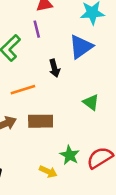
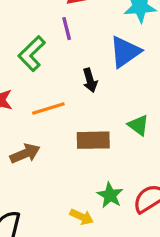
brown rectangle: (41, 121) -> (93, 140), moved

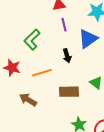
purple line: (67, 29) -> (64, 25), moved
brown arrow: (25, 154) -> (28, 100), turned -126

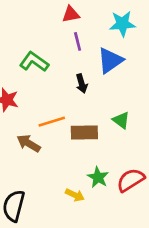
green L-shape: (32, 40) -> (34, 62), turned 80
orange line: (42, 73) -> (52, 122), moved

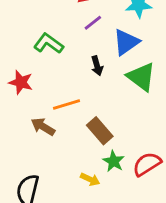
purple line: (78, 41) -> (93, 23), turned 66
green triangle: (121, 120) -> (141, 77), moved, size x1.6
brown rectangle: (84, 132) -> (100, 131), moved, turned 50

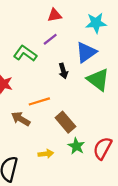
purple line: (93, 23) -> (50, 39), moved
red semicircle: (147, 164) -> (103, 148), turned -30
yellow arrow: (90, 179) -> (46, 154), moved, turned -32

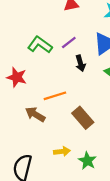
purple line: (50, 39) -> (69, 42), moved
green star: (76, 146) -> (87, 161), moved

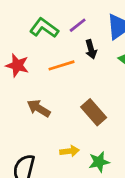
orange line: (55, 96) -> (61, 65), moved
green star: (87, 161) -> (99, 162), turned 30

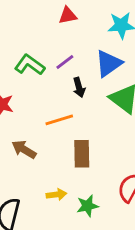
orange line: (61, 65) -> (59, 120), moved
brown rectangle: (94, 112) -> (82, 154), turned 40

